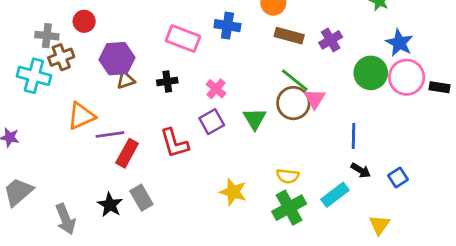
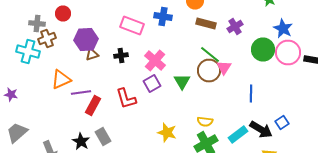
pink cross: (216, 89) -> (155, 60), size x1.5
black arrow: (361, 170) -> (261, 130), moved, size x1.6

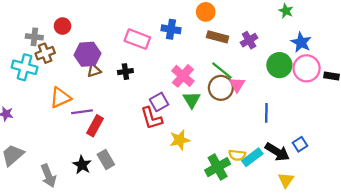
pink cross: (155, 60) -> (183, 76), moved
red L-shape: (126, 98) -> (151, 118), moved
yellow semicircle: (205, 122) -> (237, 155), moved
yellow star: (167, 132) -> (180, 140), moved, turned -30

